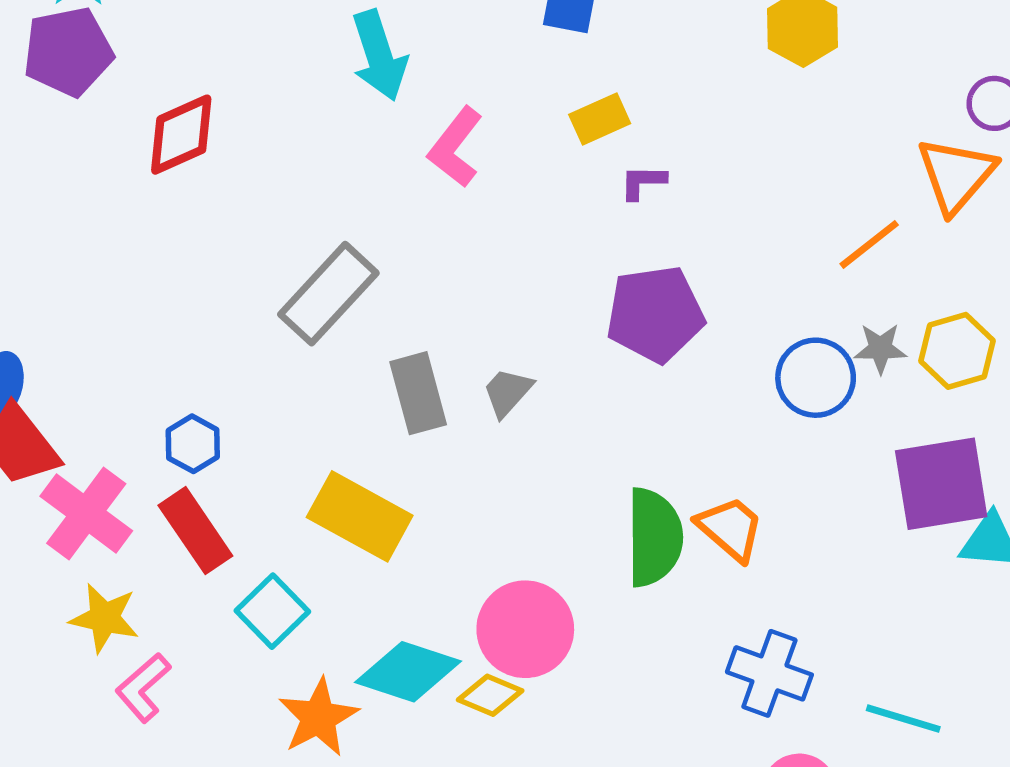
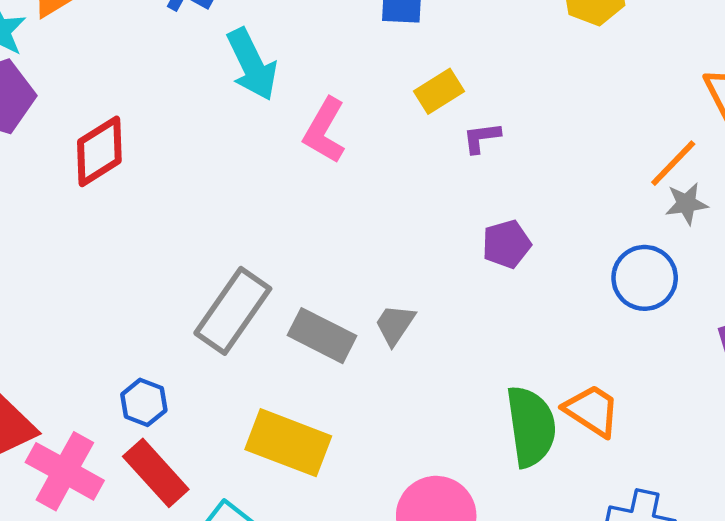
gray rectangle: (328, 294) -> (233, 311), moved
purple pentagon: (655, 314) -> (506, 244), size x0.6
gray star: (880, 349) -> (686, 204), moved
gray rectangle: (418, 393) -> (322, 336), turned -40

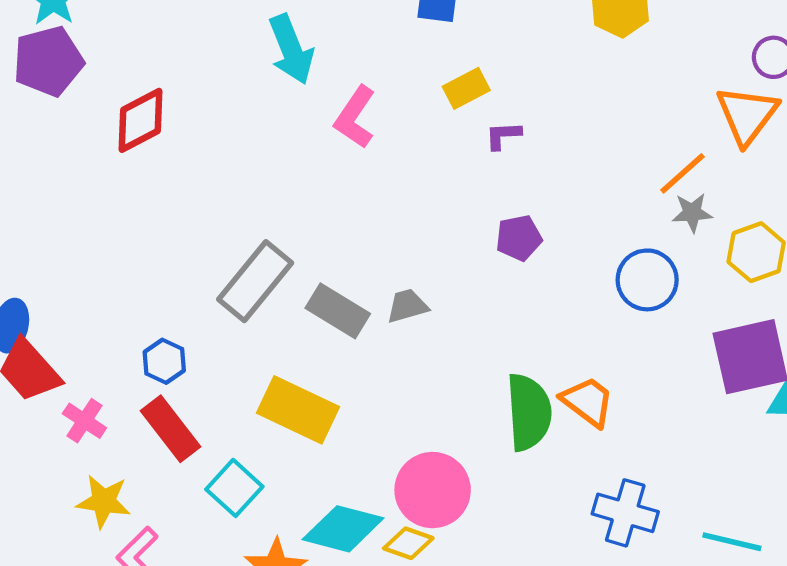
gray trapezoid: (395, 325) -> (407, 306), turned 36
pink cross: (65, 471) -> (84, 421), size x0.6

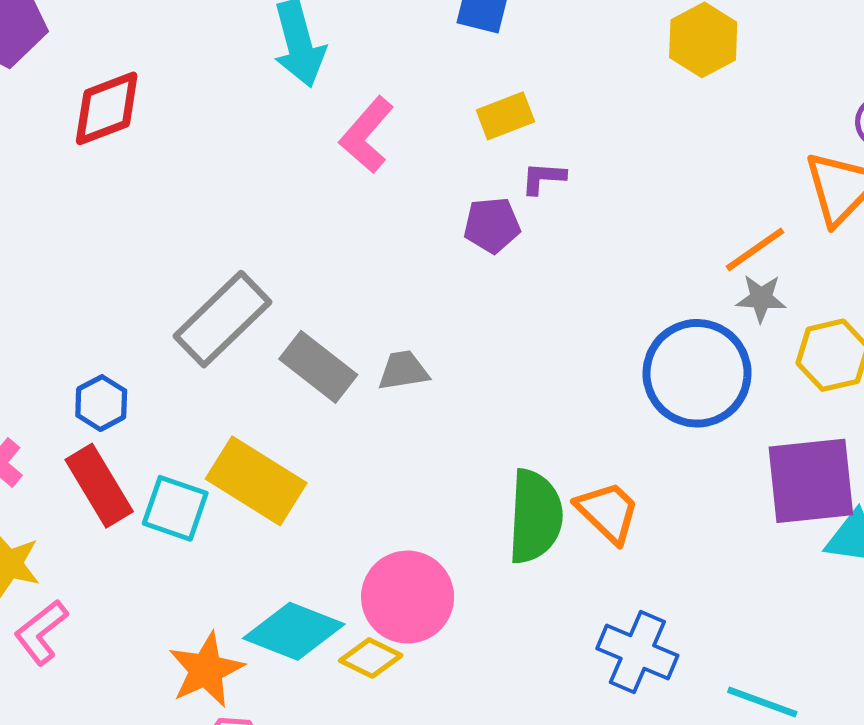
purple pentagon: (519, 238) -> (492, 225), moved
blue circle: (647, 280) -> (697, 373), size x1.4
cyan square: (234, 488) -> (175, 508), moved, turned -30

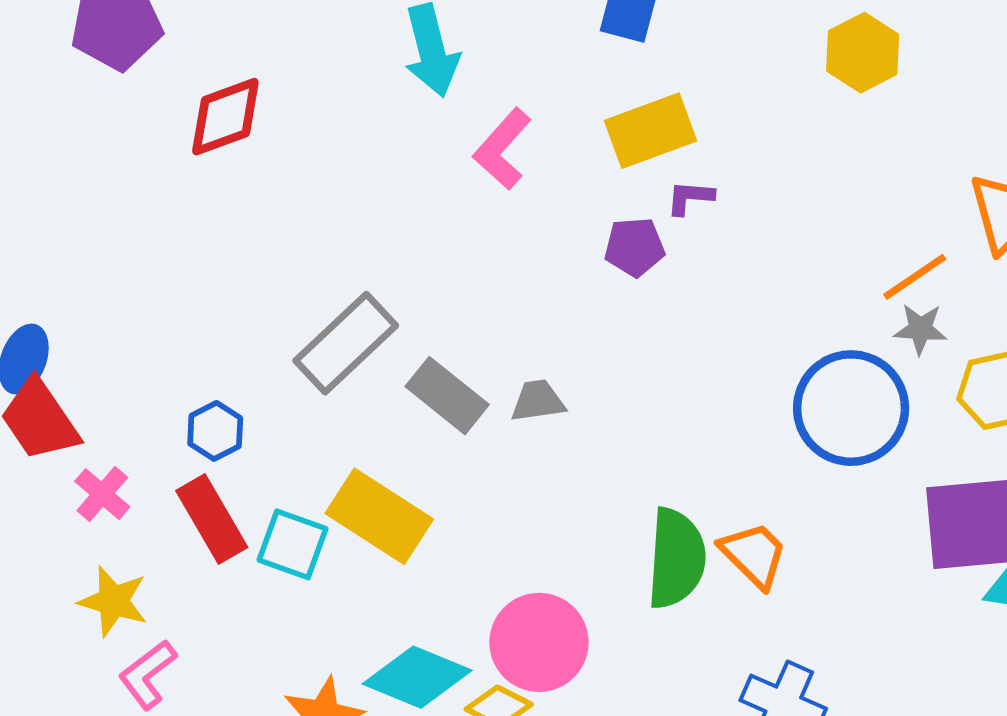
yellow rectangle: (505, 116) -> (651, 131), size x1.5

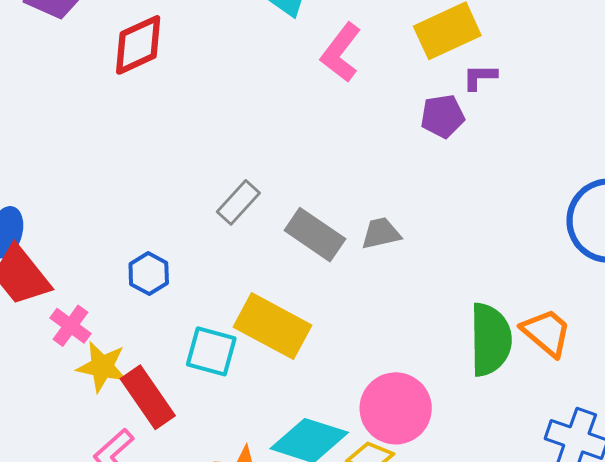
gray rectangle: (346, 343) -> (238, 202), size x0.6
red rectangle: (212, 519) -> (148, 397), moved
yellow star: (113, 601) -> (102, 367), moved

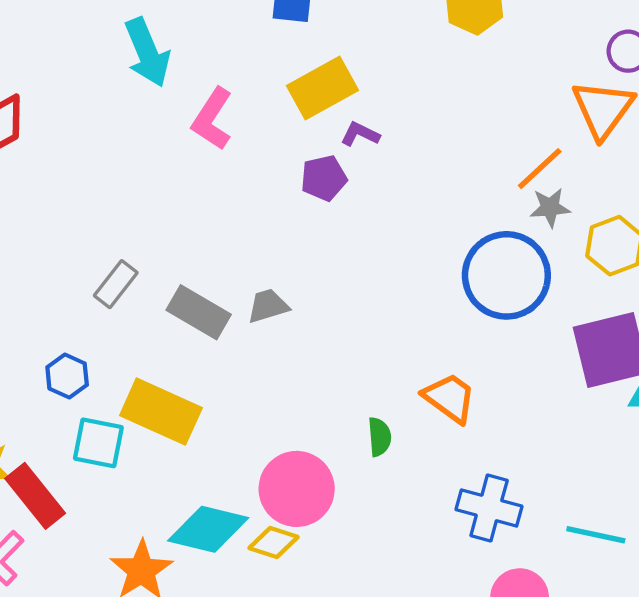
purple L-shape: (480, 77) -> (360, 134), turned 30
blue hexagon: (149, 273) -> (67, 376), moved
green semicircle: (490, 340) -> (379, 437), moved, size x0.5

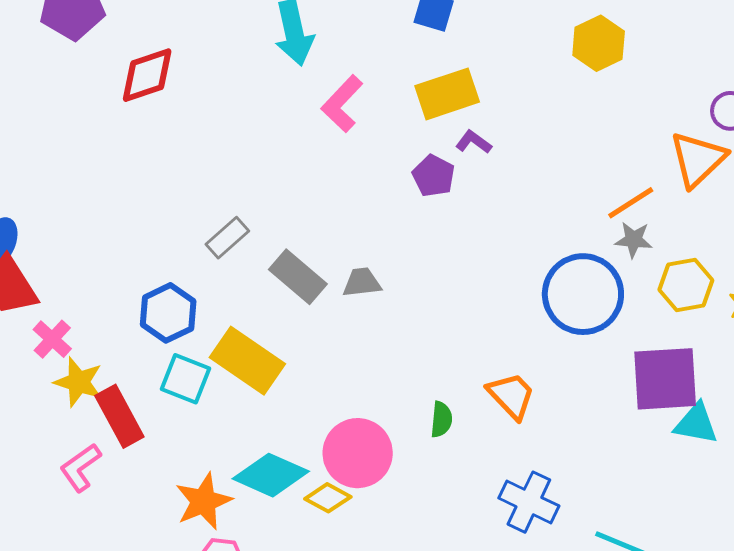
purple pentagon: (324, 178) -> (433, 176), turned 30
blue hexagon: (67, 376) -> (168, 313), size x1.4

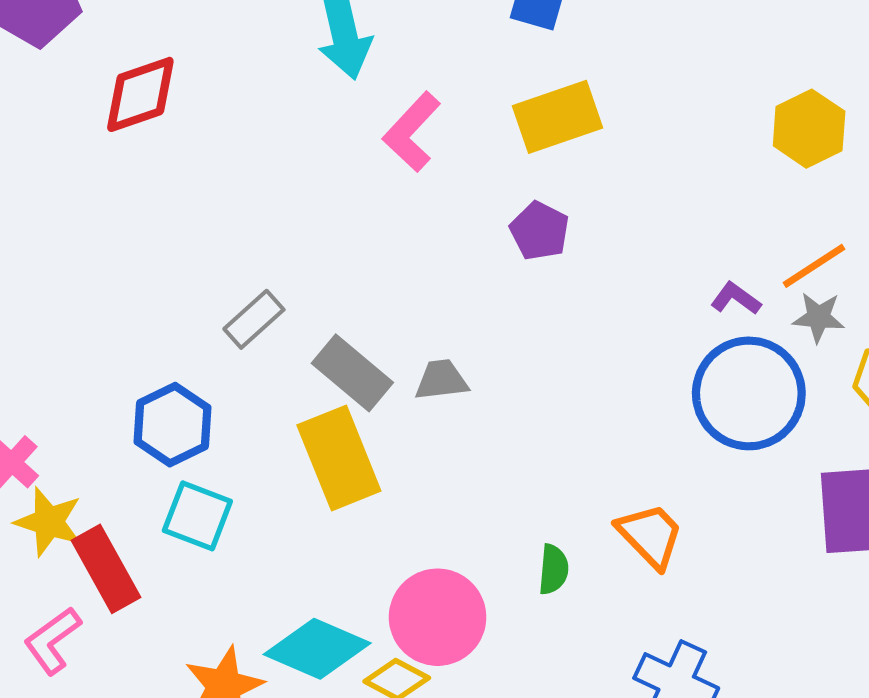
yellow hexagon: (599, 43) -> (809, 129), moved
purple L-shape: (474, 142) -> (736, 299), moved
yellow rectangle: (247, 361) -> (339, 458), moved, turned 34

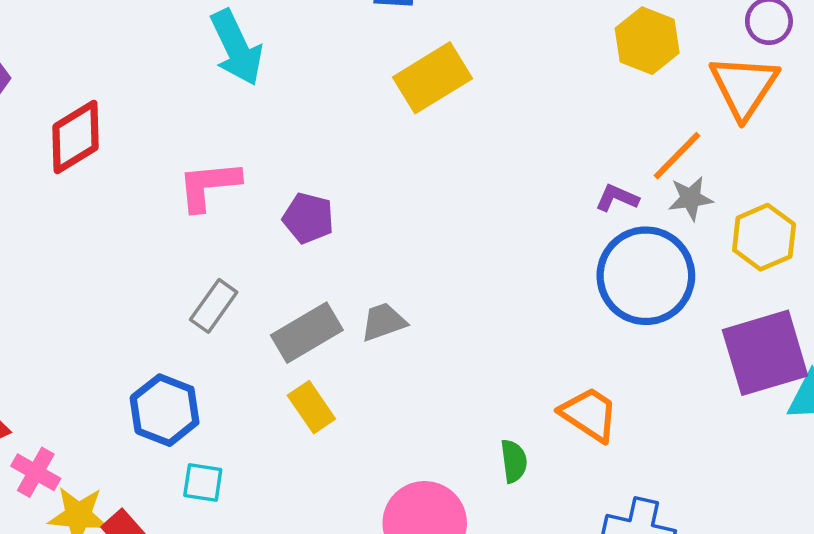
pink L-shape: (412, 132) -> (209, 186), moved, turned 54
purple pentagon: (540, 231) -> (308, 218), moved
gray rectangle: (352, 373) -> (307, 333), turned -58
yellow rectangle: (339, 458) -> (311, 407), size x0.6
cyan square: (197, 516) -> (203, 482), size x0.7

